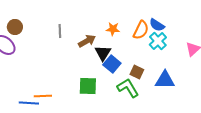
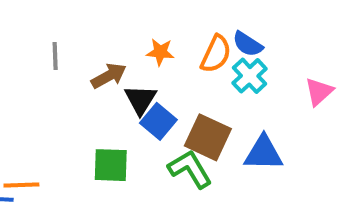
brown square: (137, 72) -> (208, 137), size x1.6

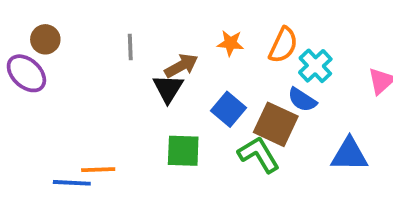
blue semicircle: (248, 44) -> (302, 100), moved
black triangle: (140, 100) -> (168, 88), moved
blue triangle: (263, 153) -> (349, 155), moved

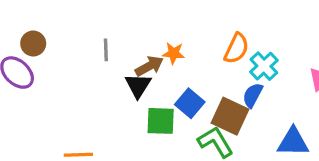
orange star: (230, 43) -> (174, 53), moved
blue semicircle: (302, 100) -> (253, 95), turned 85
green square: (183, 151) -> (161, 121), moved

